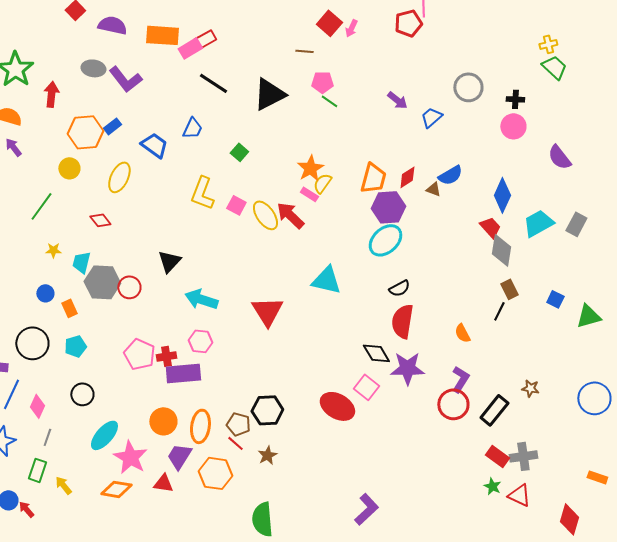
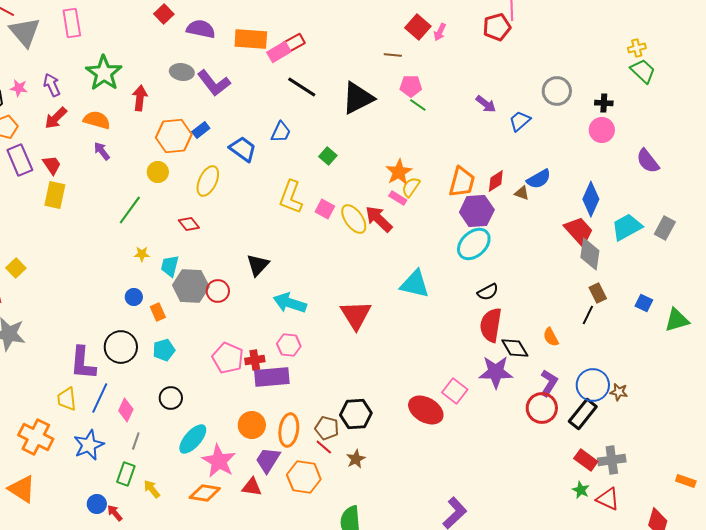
red trapezoid: (490, 227) -> (579, 231), size x1.4
black diamond: (376, 353) -> (515, 348), moved
blue circle: (594, 398) -> (593, 385), moved

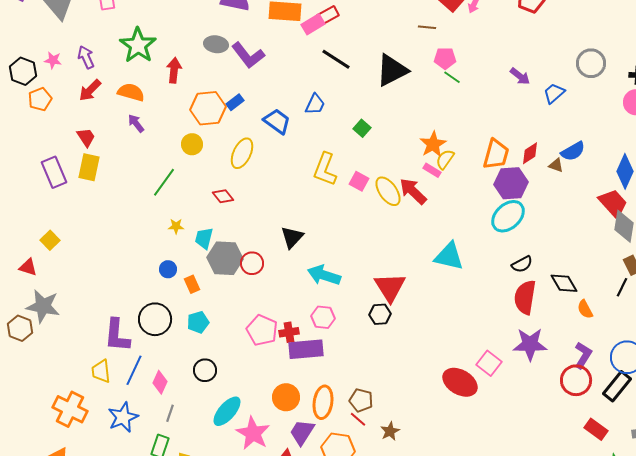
purple rectangle: (20, 160) -> (54, 172), moved
black diamond: (515, 348) -> (564, 283), moved
black hexagon: (356, 414) -> (380, 314), moved, size x0.7
red rectangle: (586, 460) -> (596, 429), moved

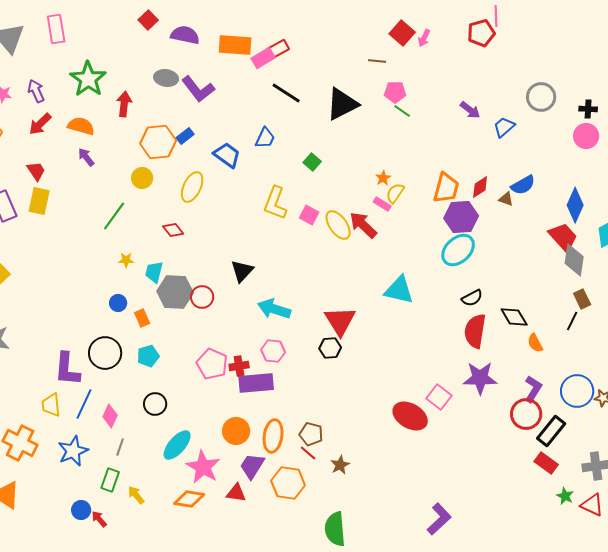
orange star: (433, 144) -> (383, 178), size x0.6
black rectangle: (617, 386) -> (551, 431), moved

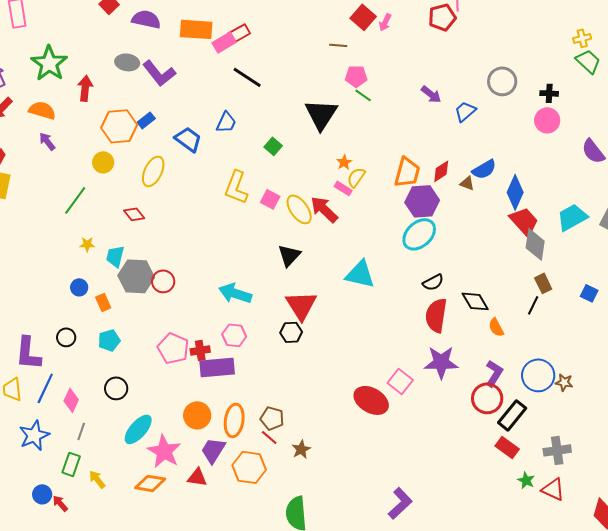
black triangle: (342, 104) -> (321, 114), moved, turned -30
blue diamond: (575, 205) -> (515, 192), moved
black triangle: (242, 271) -> (289, 255), moved
black circle: (105, 353) -> (66, 337), size x0.6

